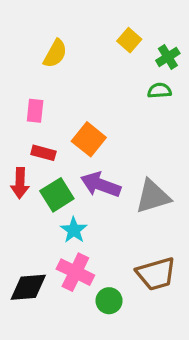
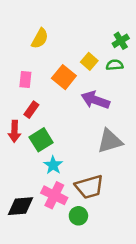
yellow square: (129, 40) -> (89, 61), moved
orange square: (89, 139) -> (64, 77), moved
red rectangle: (43, 153) -> (31, 110), turned -70
purple arrow: (101, 185) -> (95, 100), moved
brown trapezoid: (156, 274) -> (89, 187), moved

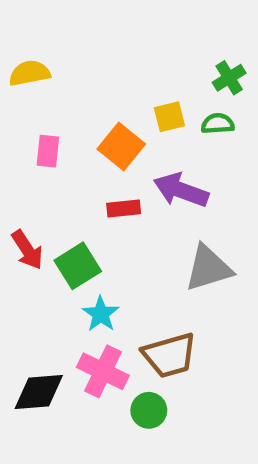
yellow semicircle: (40, 38) -> (30, 73), moved, turned -130
yellow square: (89, 61) -> (169, 117), turned 35
red rectangle: (31, 110) -> (124, 208), moved, turned 49
red arrow: (14, 131) -> (27, 250), turned -35

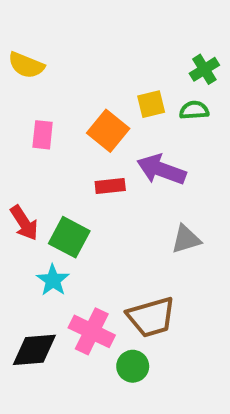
yellow semicircle: (30, 73) -> (26, 65), turned -147
green square: (78, 266) -> (69, 237), turned -30
gray triangle: (208, 268) -> (186, 239), size x0.7
cyan star: (101, 314) -> (53, 280), moved

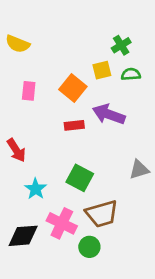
green cross: (204, 69) -> (121, 45), moved
green square: (69, 237) -> (80, 178), moved
gray triangle: (186, 239) -> (139, 170), moved

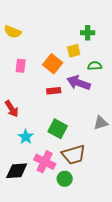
green cross: (121, 45) -> (88, 33), turned 32
green semicircle: (131, 74) -> (95, 66), moved

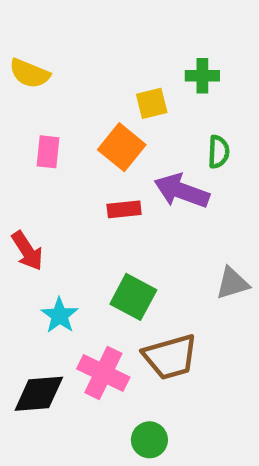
yellow square: (74, 51) -> (152, 103), moved
green semicircle: (95, 66) -> (219, 152), turned 96
green circle: (65, 179) -> (149, 440), moved

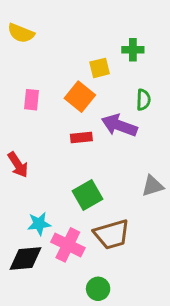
yellow semicircle: (30, 73) -> (21, 33), moved
green square: (133, 297) -> (87, 195), turned 32
cyan star: (60, 315) -> (39, 224), moved, turned 30

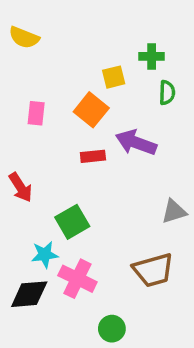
green semicircle: (143, 100) -> (167, 93), moved
green square: (87, 195) -> (72, 222), moved
brown trapezoid: (112, 234) -> (153, 270), moved

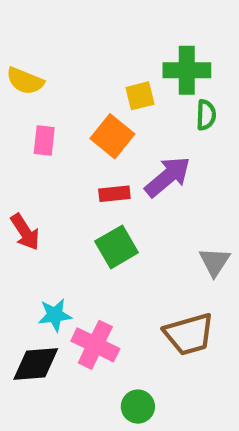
yellow semicircle: (24, 37) -> (25, 81), moved
green cross: (152, 56) -> (187, 70), size x1.5
purple arrow: (136, 143) -> (168, 177), turned 120
gray triangle: (174, 211) -> (215, 262), turned -40
green square: (72, 222) -> (117, 247), moved

